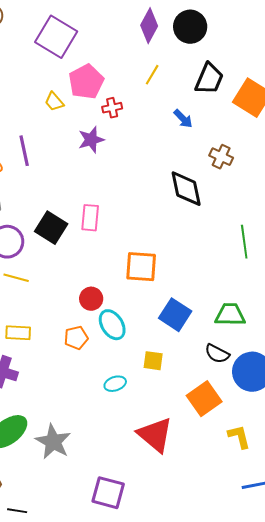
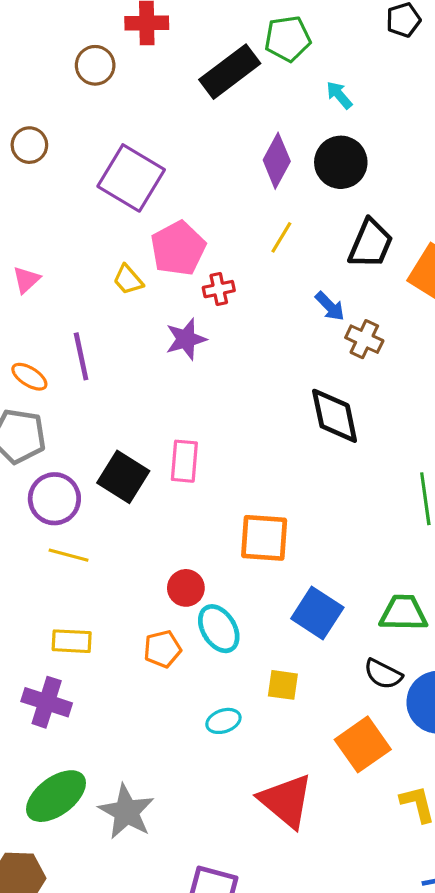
brown cross: (221, 157) -> (364, 339), moved

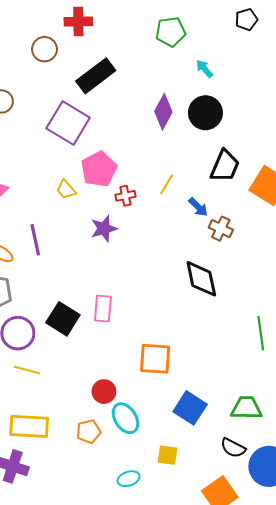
black rectangle: (230, 72) -> (96, 76), moved
yellow line: (281, 237) -> (166, 185), moved
yellow rectangle: (72, 641) -> (29, 426), size x1.5

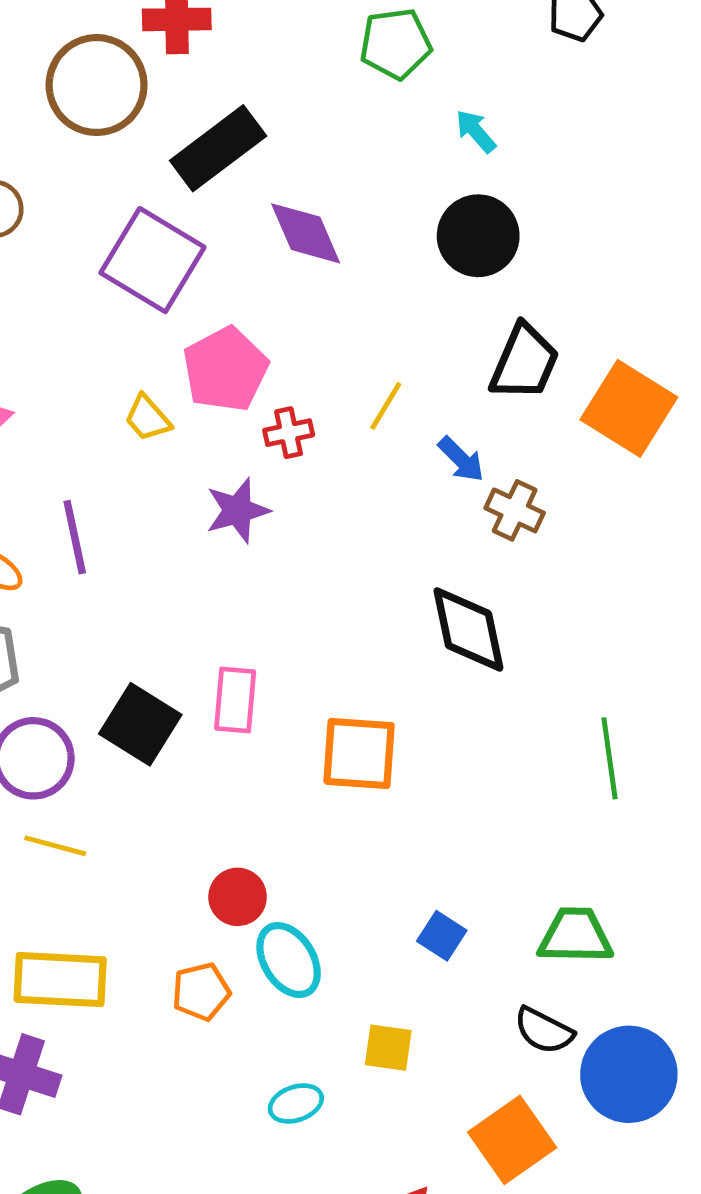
brown circle: (44, 49) -> (97, 85), size x1.6
purple diamond: (163, 112) -> (306, 233), moved, turned -52
orange square: (155, 359) -> (359, 753), moved
blue square: (190, 408) -> (442, 936), size x0.6

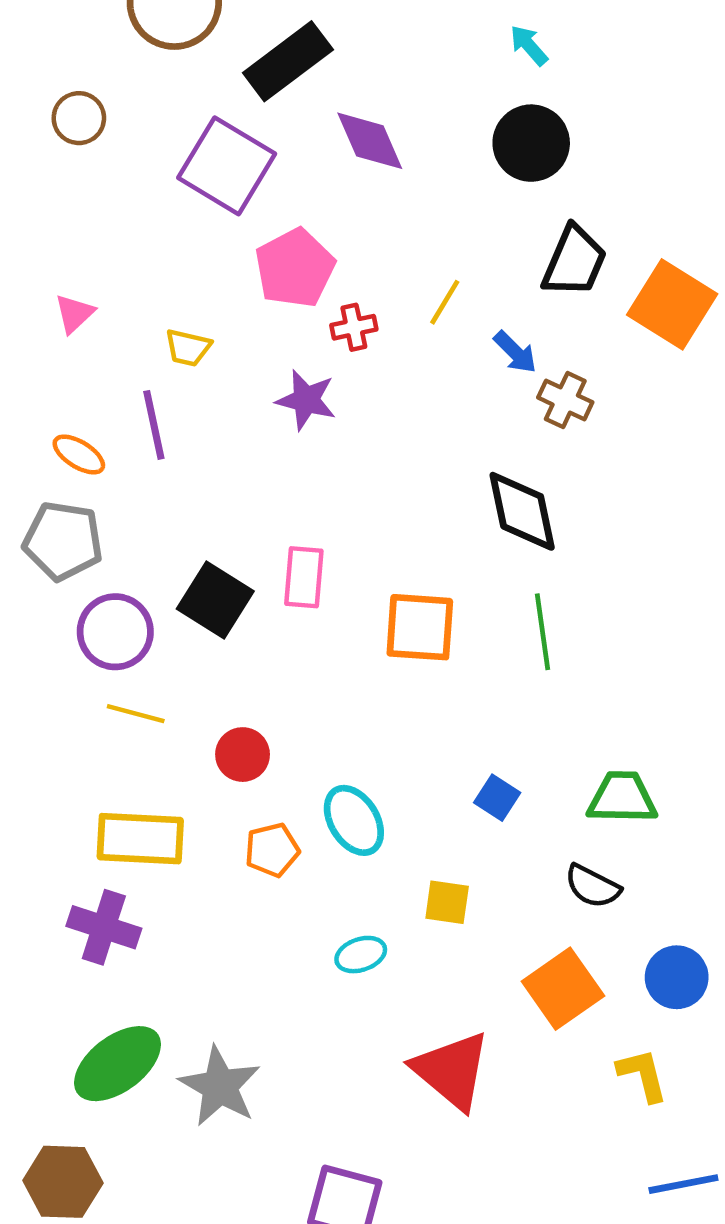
yellow trapezoid: (148, 418) -> (188, 348), moved, turned -36
purple star: (238, 510) -> (306, 400), turned 30
green line: (609, 758) -> (543, 632), moved
red circle: (238, 897) -> (243, 755), moved
blue circle: (629, 1074) -> (677, 977), moved, size x0.7

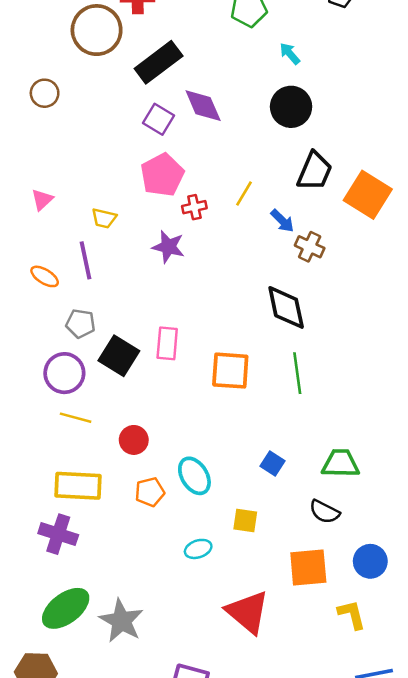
purple square: (227, 166) -> (159, 119), moved, size x0.6
gray pentagon: (63, 541) -> (80, 324), moved, size x0.7
orange square: (563, 989) -> (308, 568), turned 30

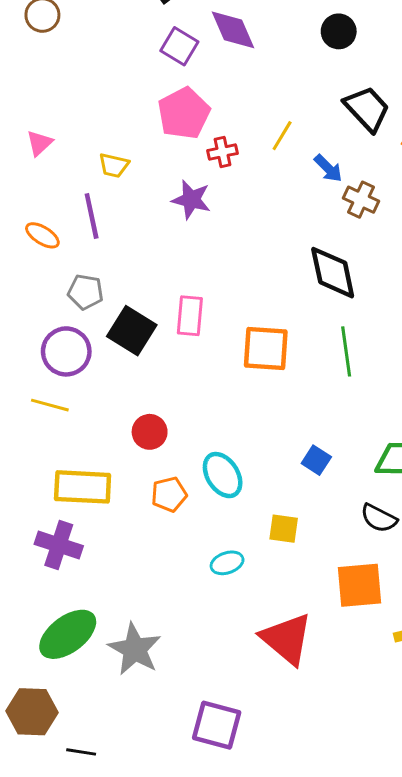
black circle: (291, 107) -> (339, 31), size x0.7
black trapezoid: (315, 171) -> (367, 109), turned -66
yellow line: (76, 418) -> (50, 405), moved

